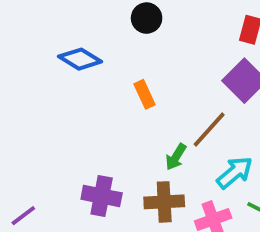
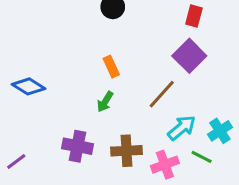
blue diamond: (80, 59) -> (29, 86), moved
green arrow: (176, 157) -> (105, 102), moved

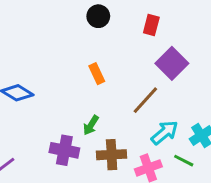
red rectangle: (194, 16) -> (151, 25), moved
green arrow: (105, 102) -> (91, 125), moved

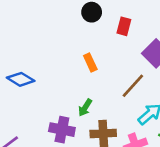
red rectangle: (151, 25) -> (124, 26), moved

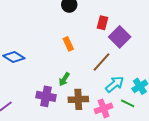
red rectangle: (124, 26) -> (103, 23), moved

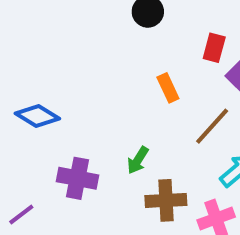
orange rectangle: (68, 44) -> (168, 88), moved
purple cross: (46, 96) -> (78, 178), moved

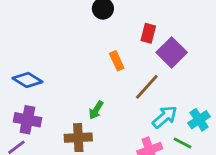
purple cross: (78, 178) -> (27, 120), moved
brown cross: (166, 200) -> (78, 138), moved

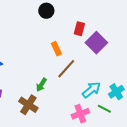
brown line: (147, 87) -> (66, 69), moved
brown cross: (78, 138) -> (28, 105), turned 36

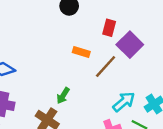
orange rectangle: (56, 49) -> (81, 52), turned -48
brown line: (66, 69) -> (106, 67), moved

